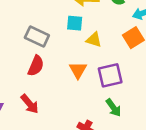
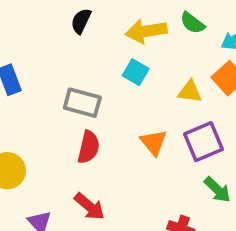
cyan square: (75, 23) -> (136, 72), turned 35
yellow triangle: (94, 40) -> (190, 92), moved

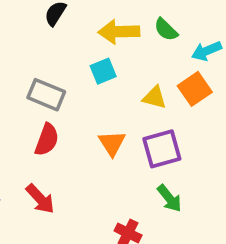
cyan square: (136, 72) -> (103, 71), turned 30

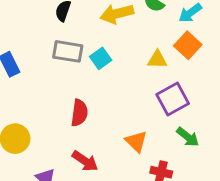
cyan square: (103, 71) -> (101, 58), moved
gray rectangle: (46, 95) -> (68, 51), moved
orange triangle: (112, 143) -> (136, 141), moved

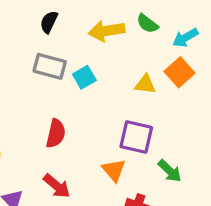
purple square: (173, 99) -> (136, 137), moved, turned 36

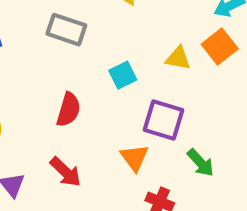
cyan square: (84, 77) -> (123, 75), moved

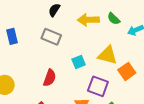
orange square: (220, 47) -> (127, 71), moved
yellow triangle: (178, 58) -> (108, 55), size x1.5

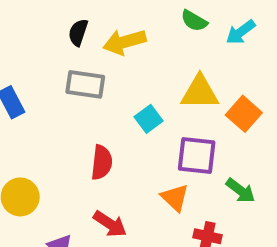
yellow arrow: (88, 20) -> (124, 42), moved

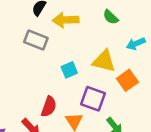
cyan arrow: (241, 32) -> (136, 44), moved
red semicircle: (102, 162) -> (49, 107), moved

